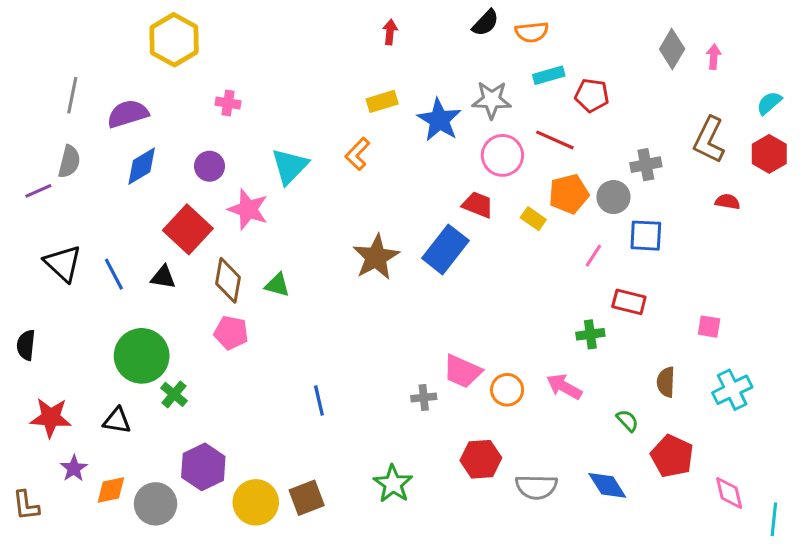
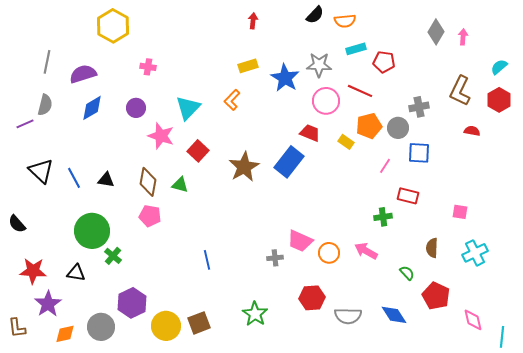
red square: (188, 229) -> (198, 151), moved, size x0.7
black semicircle: (26, 345) -> (17, 224), turned -48
purple star: (74, 468) -> (48, 304), size x1.5
orange diamond: (111, 490) -> (65, 334), moved

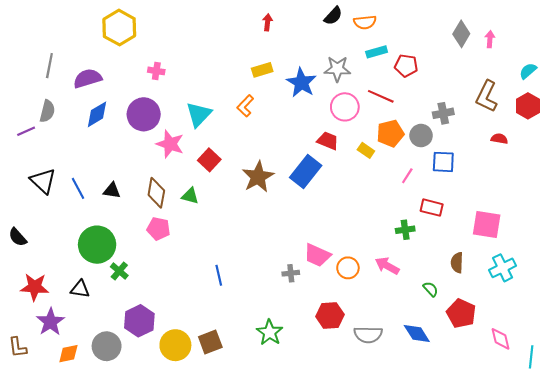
purple circle: (136, 108) -> (144, 114), size x1.6
pink square: (460, 212) -> (487, 224), size x1.8

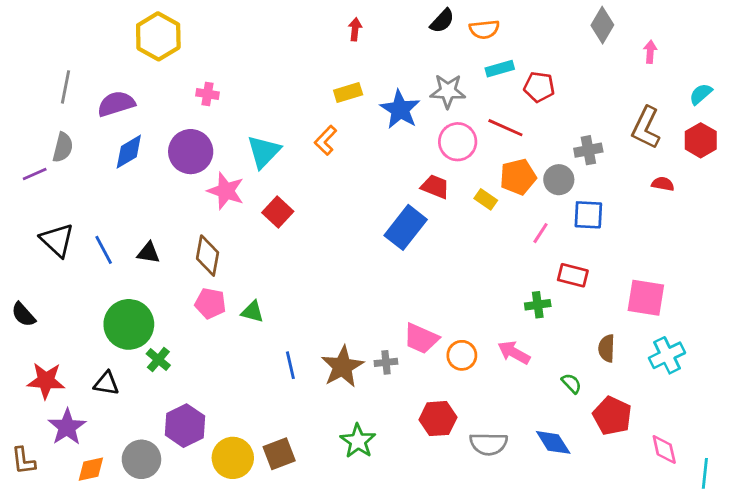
gray diamond: (461, 34) -> (602, 25), moved
brown star: (258, 177) -> (342, 367), moved
green triangle: (190, 196) -> (252, 312), moved

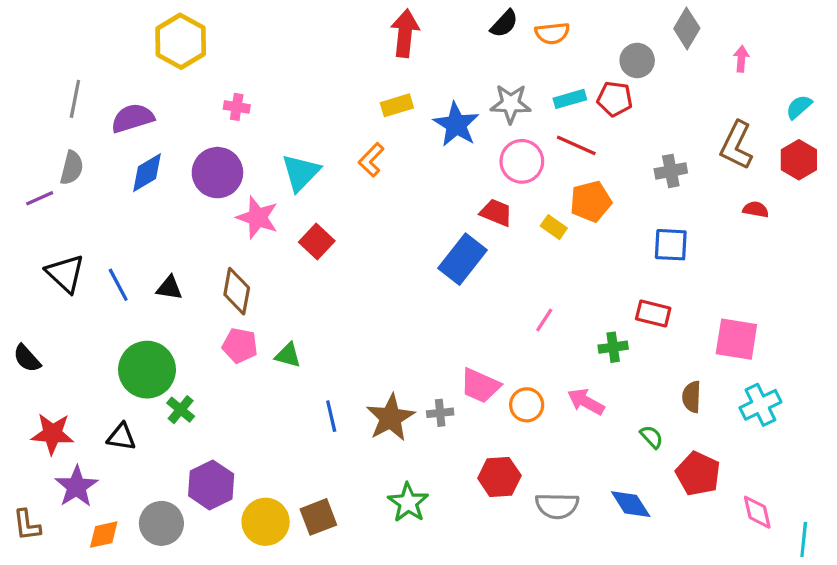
red arrow: (355, 29) -> (405, 33), size x1.8
cyan rectangle: (500, 69) -> (570, 99), moved
gray circle: (559, 180) -> (637, 60), moved
pink line: (541, 233) -> (544, 320), moved

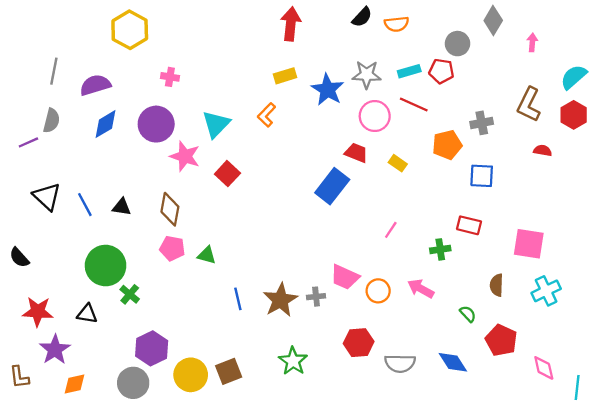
cyan semicircle: (799, 107) -> (574, 77), size x1.4
orange pentagon: (591, 201) -> (447, 145), moved
gray circle: (161, 523) -> (133, 383), moved

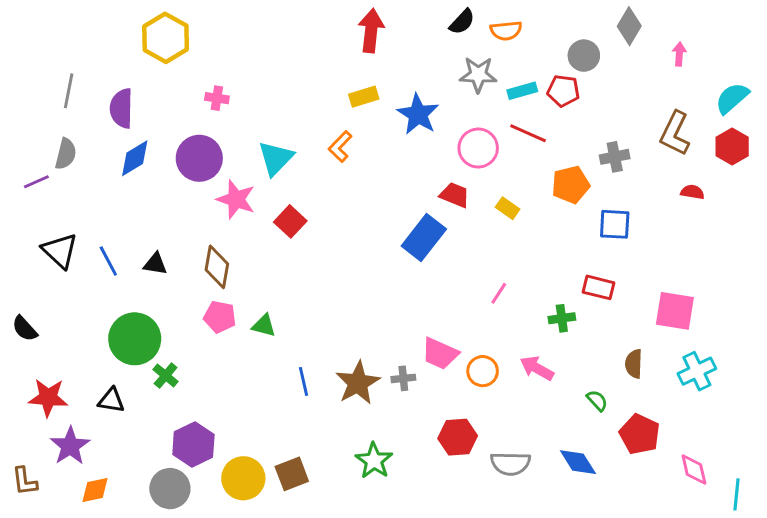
gray star: (367, 75) -> (478, 75), moved
purple semicircle: (95, 85) -> (121, 108), turned -72

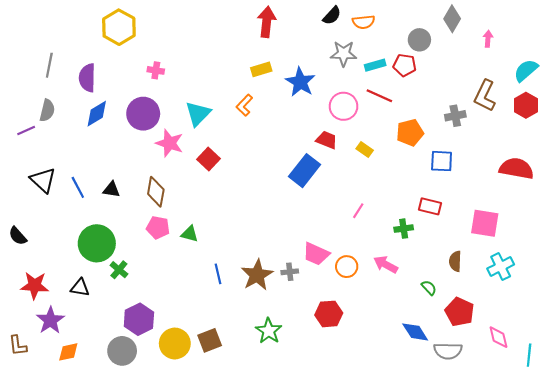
gray cross: (615, 157) -> (455, 116), moved
red semicircle: (692, 192) -> (516, 168), moved, size x2.0
gray semicircle: (510, 464) -> (448, 351), moved

